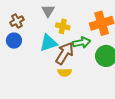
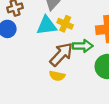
cyan triangle: (48, 43) -> (47, 26), moved

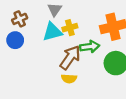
yellow cross: (65, 24) -> (70, 28), turned -32

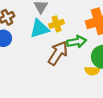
yellow semicircle: (69, 79) -> (92, 71), moved

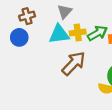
green arrow: (77, 42) -> (97, 33), moved, turned -30

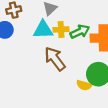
brown arrow: (74, 63) -> (55, 59), turned -85

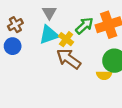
yellow cross: (61, 29) -> (66, 39), moved, turned -32

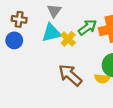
brown cross: (15, 25) -> (19, 19), turned 32
brown arrow: (69, 59) -> (70, 75), moved

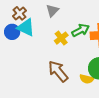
brown cross: (19, 19) -> (20, 13), turned 32
cyan triangle: (51, 33) -> (26, 28), moved, turned 30

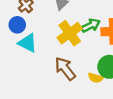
cyan triangle: (26, 28) -> (28, 43), moved
yellow cross: (61, 38) -> (70, 33), size x1.6

